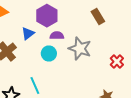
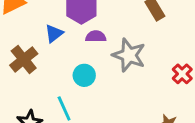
cyan circle: (49, 54) -> (84, 75), moved

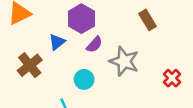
purple semicircle: (96, 36) -> (94, 45), turned 132

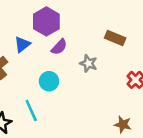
brown rectangle: (147, 20) -> (115, 38), moved, turned -36
gray star: (124, 61) -> (88, 63), size x0.6

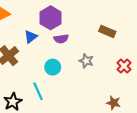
purple semicircle: (59, 47) -> (61, 39), turned 40
gray star: (88, 63) -> (86, 61), moved

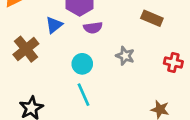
red cross: (124, 66) -> (173, 62), turned -32
cyan line: (38, 91) -> (84, 95), moved

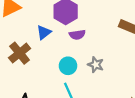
gray star: (125, 56) -> (96, 65), moved

